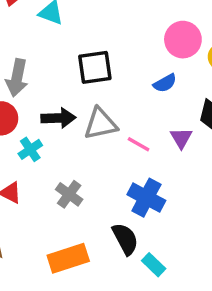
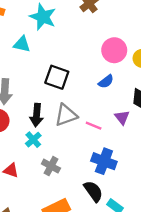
black square: (95, 67) -> (57, 77), turned 35
black arrow: (58, 118) -> (37, 115), turned 105
cyan cross: (30, 149) -> (33, 140), moved

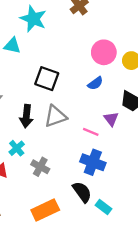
pink line: (94, 126) -> (91, 132), moved
cyan cross: (33, 140) -> (17, 148), moved

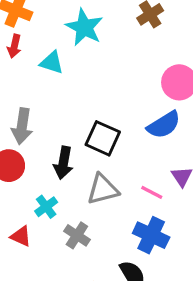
black square: (47, 79) -> (103, 138), moved
blue semicircle: (95, 83) -> (164, 125), size x1.5
gray triangle: (55, 116) -> (103, 189), moved

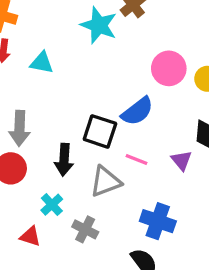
cyan star: (84, 27) -> (99, 25), moved
blue semicircle: (164, 125) -> (137, 111), moved
pink line: (152, 192) -> (136, 160), moved

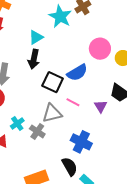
cyan triangle: (42, 63) -> (36, 37), moved, turned -49
black arrow: (64, 160) -> (34, 59), moved
gray cross: (85, 229) -> (37, 131), moved

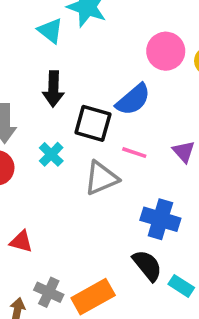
cyan triangle: (36, 37) -> (50, 31), moved, turned -42
cyan cross: (17, 123) -> (51, 154), moved
gray cross: (37, 131) -> (49, 292), moved

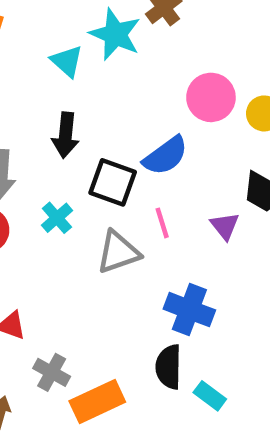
pink line: (134, 153) -> (162, 223), turned 50
black semicircle: (147, 265) -> (169, 367), turned -144
gray cross: (49, 292) -> (52, 372), moved

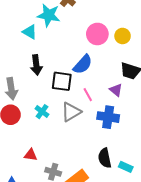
cyan cross: (57, 218) -> (42, 112), moved
blue cross: (189, 310) -> (108, 117), moved

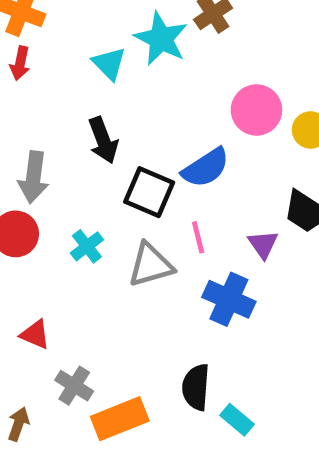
black arrow: (36, 65) -> (103, 140), turned -30

